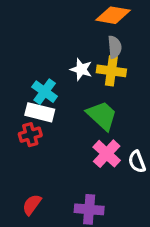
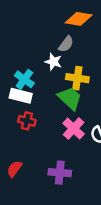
gray semicircle: (115, 47) -> (66, 44), moved, turned 42
yellow cross: (111, 71) -> (77, 78), moved
red cross: (30, 135) -> (27, 121), moved, turned 30

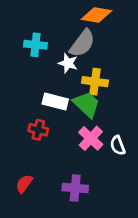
gray semicircle: (66, 44) -> (82, 43), size x1.5
cyan cross: (24, 79) -> (35, 45), moved, turned -30
white rectangle: (21, 96) -> (55, 101), moved

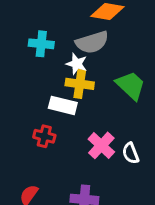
gray semicircle: (82, 43) -> (92, 42), turned 36
yellow cross: (95, 82) -> (80, 84), moved
green trapezoid: (86, 104) -> (131, 85), moved

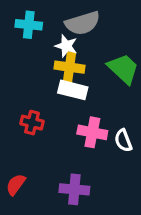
white rectangle: (63, 105) -> (73, 90), moved
pink cross: (101, 145) -> (92, 132), turned -32

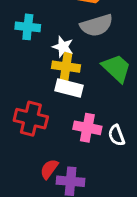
gray semicircle: (83, 23) -> (97, 25), moved
red cross: (32, 123) -> (31, 119), size x1.5
red semicircle: (16, 184) -> (49, 169), moved

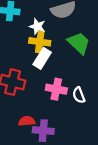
white rectangle: (69, 88) -> (42, 58), turned -72
red semicircle: (49, 169) -> (27, 121), turned 49

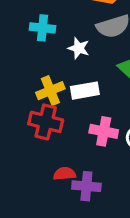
yellow cross: (40, 42) -> (50, 91), moved, turned -30
white rectangle: (42, 58) -> (85, 91), turned 48

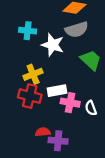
white star: (79, 48) -> (53, 45), size x1.5
white rectangle: (85, 91) -> (57, 91), moved

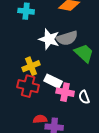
gray semicircle: (77, 30) -> (67, 38), moved
cyan cross: (28, 31) -> (26, 11), moved
white rectangle: (57, 91) -> (53, 81), turned 36

